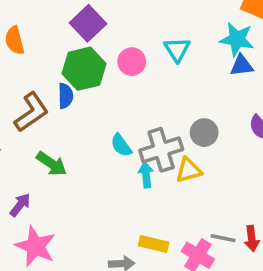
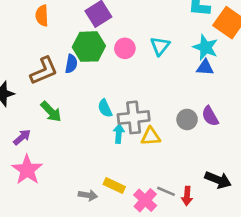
gray circle: (204, 133) -> (187, 119), moved

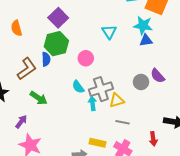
pink circle: (125, 48) -> (86, 58), moved
gray line: (166, 191) -> (123, 122), moved

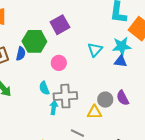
purple square: (58, 18) -> (60, 25), moved
cyan star: (143, 25) -> (122, 46), turned -30
cyan triangle: (109, 32) -> (95, 50), moved
yellow triangle: (117, 100) -> (94, 112), moved

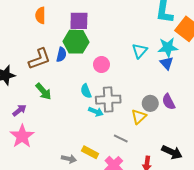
purple square: (60, 25) -> (79, 21), moved, turned 30
blue triangle: (121, 61) -> (167, 63), turned 40
cyan arrow: (54, 108) -> (96, 112), turned 104
yellow triangle: (94, 112) -> (139, 117), turned -42

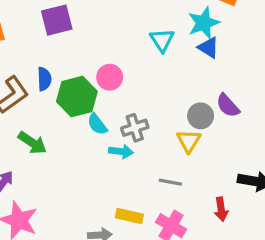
green hexagon: (76, 42) -> (77, 97), moved
gray cross: (108, 100) -> (135, 128), size x0.7

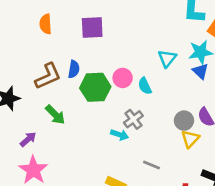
cyan semicircle: (97, 124) -> (145, 86), moved
gray cross: (135, 128) -> (133, 119), turned -30
yellow triangle: (189, 141) -> (190, 139), moved

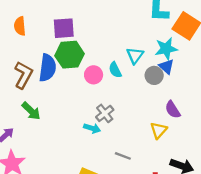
blue semicircle: (74, 69) -> (48, 68), size x1.6
brown L-shape: (48, 76) -> (23, 75), turned -36
cyan semicircle: (145, 86) -> (115, 70), moved
green hexagon: (95, 87) -> (70, 55), moved
gray circle: (184, 121) -> (154, 75), moved

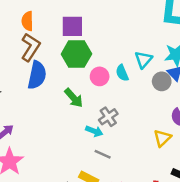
blue semicircle: (48, 68) -> (37, 75), moved
brown L-shape: (23, 75) -> (30, 47), moved
green arrow: (31, 111) -> (74, 98), moved
gray line: (123, 156) -> (103, 154), moved

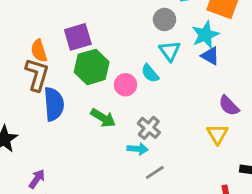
orange semicircle: (27, 21) -> (39, 51), moved
gray circle: (162, 81) -> (164, 19), moved
gray line: (103, 154) -> (155, 172), turned -42

